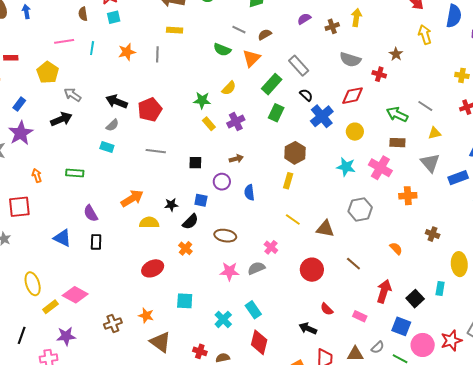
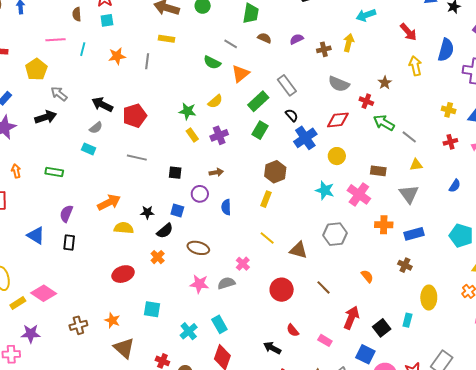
brown semicircle: (265, 35) -> (264, 38), moved, turned 48
green arrow: (397, 114) -> (384, 123), moved
blue rectangle: (458, 178) -> (414, 234), moved
purple semicircle: (91, 213) -> (66, 214), turned 48

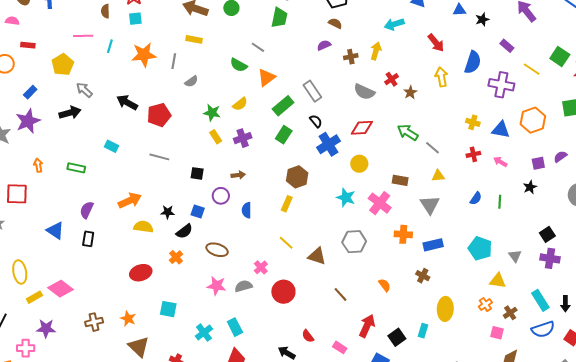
brown semicircle: (264, 38) -> (335, 23), moved
orange star: (117, 56) -> (144, 55), size x1.4
red cross: (366, 101) -> (391, 79), moved, turned 32
gray semicircle: (96, 128) -> (191, 81), moved
red circle: (282, 290) -> (283, 292), moved

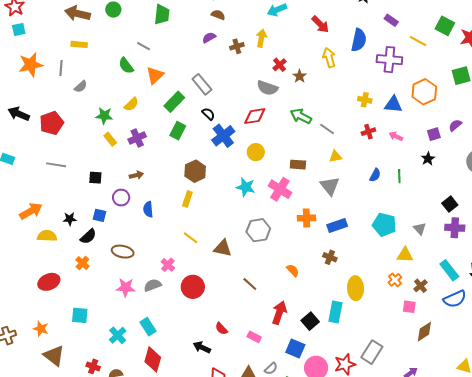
green semicircle: (239, 65) -> (126, 66), turned 30
gray semicircle: (364, 92) -> (267, 88), moved
cyan rectangle: (423, 331) -> (335, 312), size x1.5

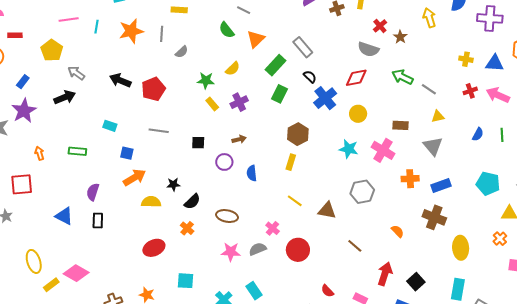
pink arrow: (396, 136) -> (498, 95), size x1.6
blue square: (100, 215) -> (127, 153), moved
brown cross: (330, 257) -> (434, 217), size x1.6
cyan rectangle: (335, 312) -> (458, 289), moved

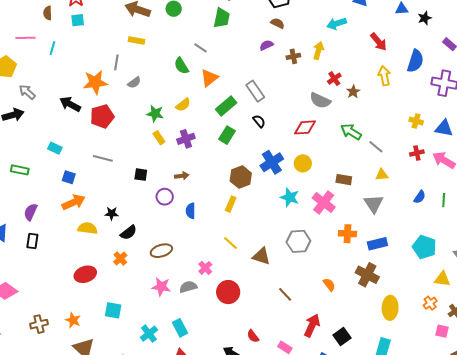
orange star: (131, 31) -> (95, 82), moved
blue cross: (325, 98) -> (272, 162), moved
brown ellipse: (227, 216) -> (161, 251), turned -35

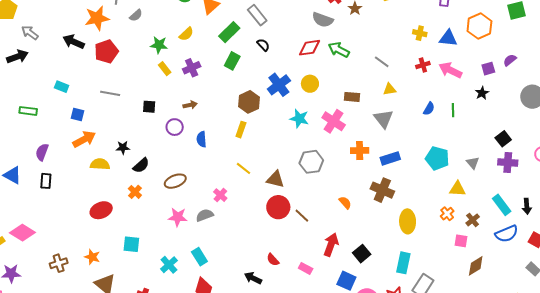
green arrow: (351, 132) -> (339, 50), moved
red circle: (228, 292) -> (278, 207), moved

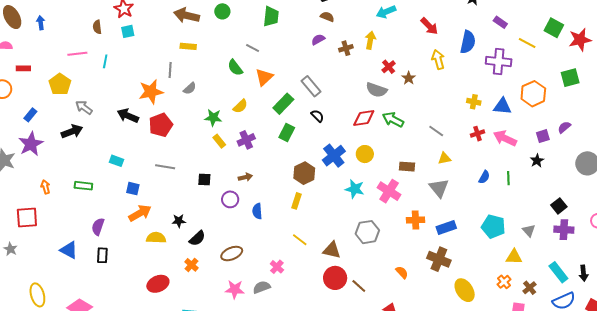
yellow ellipse: (408, 221) -> (465, 290), turned -30

